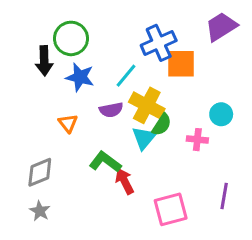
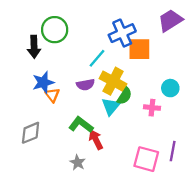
blue star: (80, 77) -> (43, 82), moved, turned -30
pink square: (171, 209) -> (146, 159), moved, turned 30
gray star: (40, 211) -> (78, 163), moved

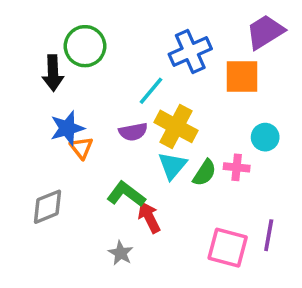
orange square: (139, 49) -> (242, 76), moved
green semicircle: (124, 96) -> (205, 173), moved

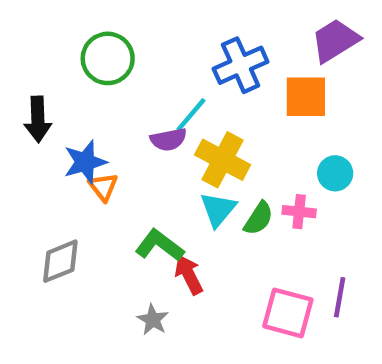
black arrow: (53, 73) -> (38, 119), moved
purple semicircle: (133, 132) -> (168, 140), moved

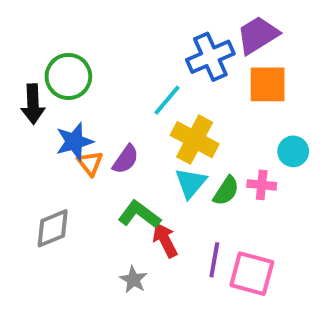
purple trapezoid: (335, 40) -> (258, 35), moved
green circle: (108, 58) -> (68, 76), moved
purple semicircle: (168, 140) -> (126, 159), moved, turned -44
purple line: (340, 297) -> (214, 260), moved

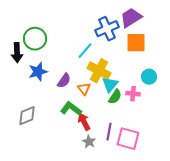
orange triangle: (90, 163) -> (84, 89), moved
cyan triangle: (191, 183) -> (110, 85), moved
gray star: (133, 280) -> (89, 142), moved

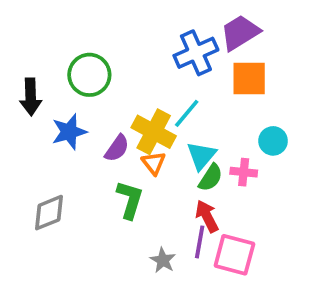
green circle: (35, 39) -> (89, 75), moved
cyan line: (85, 51) -> (187, 113), moved
yellow cross: (99, 71) -> (154, 132), moved
green L-shape: (71, 109) -> (130, 200), turned 70
red arrow: (84, 122) -> (207, 216), moved

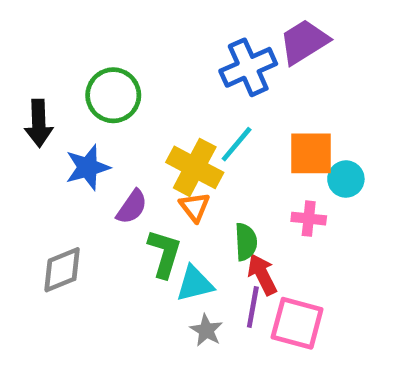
orange square: (249, 78) -> (311, 153), moved
purple semicircle: (117, 148) -> (132, 207), moved
cyan triangle: (201, 156) -> (195, 284), moved, turned 36
green semicircle: (211, 178) -> (246, 242), moved, turned -36

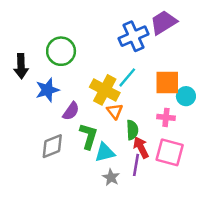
orange triangle: (195, 207) -> (115, 111), moved
gray diamond: (62, 270) -> (52, 146), moved
pink square: (297, 323) -> (170, 152), moved

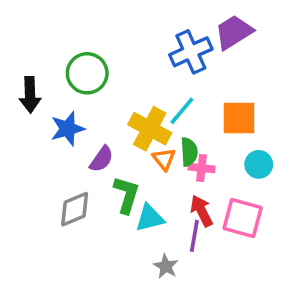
cyan circle: (186, 96) -> (259, 164), moved
pink cross: (166, 117) -> (202, 168), moved
green semicircle: (132, 130) -> (189, 152), moved
gray star: (111, 177) -> (166, 266), moved

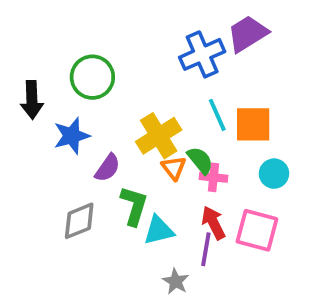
cyan line: (182, 111) -> (217, 115), moved, turned -64
yellow cross: (150, 129) -> (159, 136), turned 30
green semicircle: (189, 152) -> (200, 160), turned -36

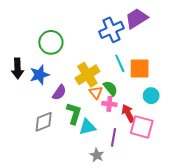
black arrow: (32, 100) -> (18, 68), moved
pink cross: (213, 177) -> (109, 104), moved
red arrow: (213, 223) -> (128, 113), moved

